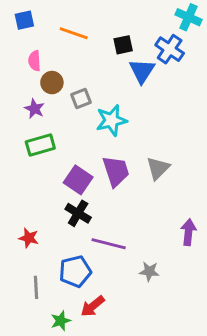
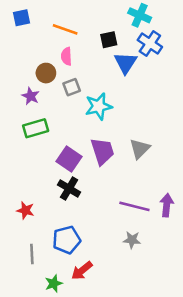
cyan cross: (188, 17) -> (140, 15), moved
pink semicircle: (35, 61) -> (66, 56), moved
purple line: (109, 244) -> (134, 206), moved

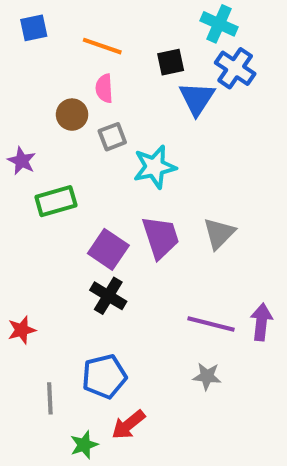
purple star: (31, 96) -> (22, 161), moved
red star: (25, 210) -> (22, 330), moved, turned -30

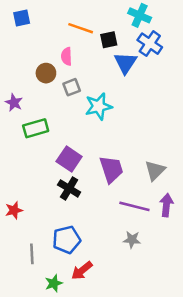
orange line: (102, 46) -> (81, 28), moved
gray triangle: (219, 233) -> (155, 171), moved
purple trapezoid: (161, 237) -> (111, 169), moved

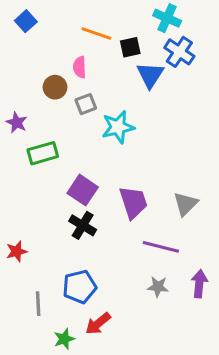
blue square: (22, 18) -> (26, 21), turned -30
purple arrow: (166, 205) -> (199, 284), moved

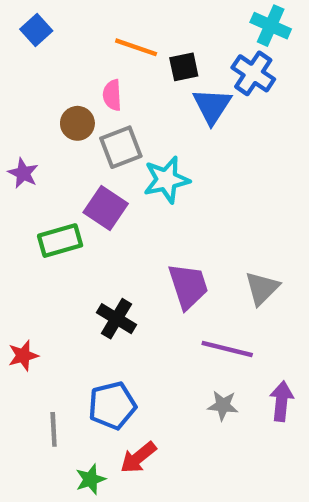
cyan cross: (167, 18) -> (271, 26), moved
gray square: (86, 104) -> (121, 147), size x1.4
green rectangle: (43, 153) -> (60, 241), moved
purple square: (83, 190) -> (106, 208), moved

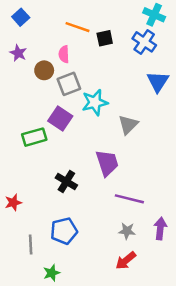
blue triangle: (212, 106) -> (158, 81), moved
purple star: (23, 173) -> (18, 53), moved
gray triangle: (262, 288) -> (128, 125), moved
red arrow: (138, 458) -> (126, 261), moved

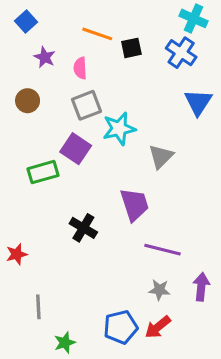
purple star: (18, 53) -> (45, 57), moved
brown circle: (44, 70) -> (28, 101), moved
blue pentagon: (64, 231) -> (121, 327), moved

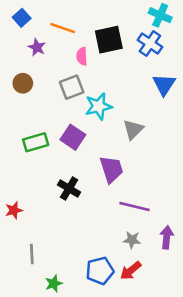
orange line: (97, 34) -> (63, 28), moved
black square: (131, 48) -> (109, 40), size x1.6
pink semicircle: (80, 68) -> (82, 56), moved
purple square: (76, 149) -> (73, 137), moved

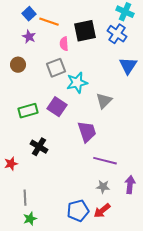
blue square: (22, 18) -> (29, 14), moved
black cross: (69, 189) -> (39, 147), moved
green star: (54, 284) -> (30, 219), moved

